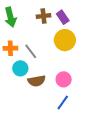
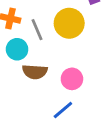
yellow circle: (65, 40) -> (69, 23), moved

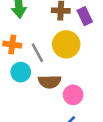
brown semicircle: (35, 72) -> (50, 82), moved

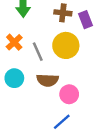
orange cross: (12, 45) -> (14, 42), turned 35
cyan circle: (21, 72) -> (14, 78), moved

